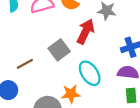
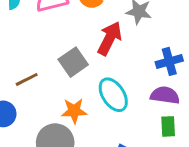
orange star: (71, 94) -> (74, 111), moved

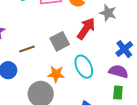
blue cross: (169, 61) -> (124, 49), turned -30

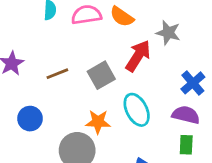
brown line: (27, 49) -> (57, 74), moved

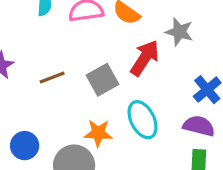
blue circle: (30, 119) -> (25, 146), moved

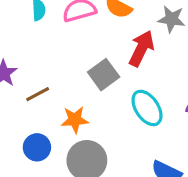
brown line: (52, 78) -> (38, 94), moved
orange star: (98, 133) -> (75, 120), moved

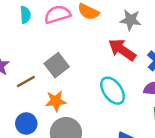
red arrow: (141, 48) -> (122, 50), moved, turned -80
gray square: (104, 75) -> (57, 65), moved

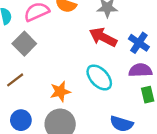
gray square: (57, 65) -> (24, 44), moved
orange star: (56, 101) -> (60, 92), moved

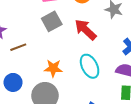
red arrow: (103, 37) -> (85, 30), moved
gray square: (24, 44) -> (52, 21), moved

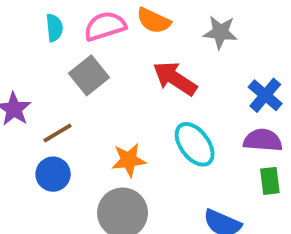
gray square: (52, 21) -> (89, 75), moved
blue circle: (13, 82) -> (53, 174), moved

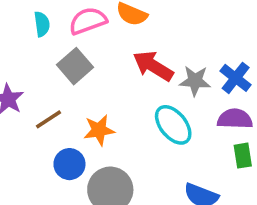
gray star: (220, 32) -> (195, 81), moved
orange star: (129, 160) -> (99, 130), moved
blue circle: (53, 174) -> (69, 164), moved

